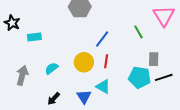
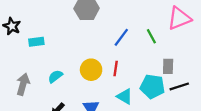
pink triangle: (164, 16) -> (179, 18), turned 40
blue line: (102, 39) -> (121, 37), moved
cyan triangle: (103, 87) -> (125, 96), moved

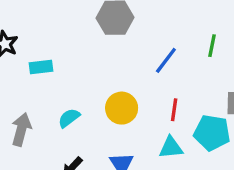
green line: (151, 36) -> (212, 46), moved, turned 40
red line: (116, 69) -> (174, 110), moved
cyan triangle: (125, 96) -> (171, 148), turned -36

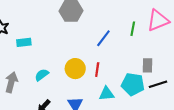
red line: (174, 110) -> (97, 70), moved

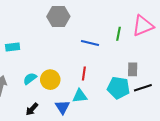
blue line: (103, 38) -> (90, 43), turned 66
yellow circle: (75, 69) -> (50, 80), moved
cyan triangle: (107, 94) -> (80, 96), moved

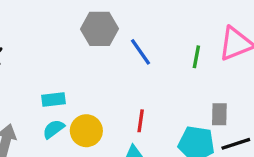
blue line: (90, 43) -> (141, 52), moved, turned 42
cyan rectangle: (13, 47) -> (54, 100), moved

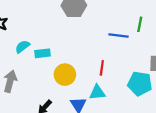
blue line: (141, 52) -> (119, 35), moved, turned -48
cyan semicircle: (54, 129) -> (22, 47), moved

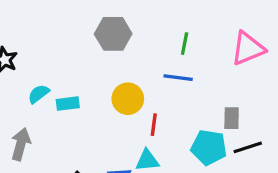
green line: (140, 24) -> (185, 44), moved
yellow circle: (65, 75) -> (128, 99), moved

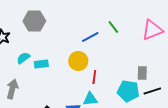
gray hexagon: (113, 34) -> (34, 21), moved
green line: (185, 44) -> (113, 27), turned -48
blue line: (178, 78) -> (90, 37), moved, turned -36

